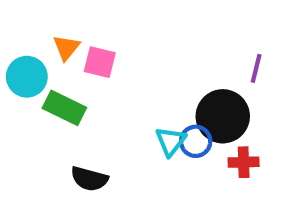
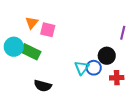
cyan circle: (27, 77) -> (14, 47), moved
black circle: (223, 116) -> (107, 56), size x0.7

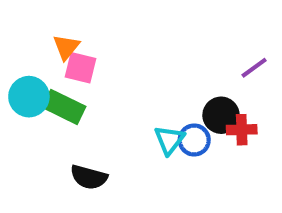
pink square: (48, 30) -> (81, 68), moved
purple line: (123, 33) -> (254, 68), turned 40
red cross: (117, 78) -> (242, 130), moved

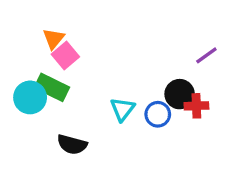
pink square: (81, 68) -> (65, 55), turned 36
cyan circle: (29, 97) -> (30, 97), moved
cyan triangle: (169, 140) -> (122, 109), moved

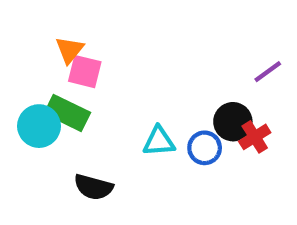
pink square: (65, 55) -> (85, 72), turned -36
red cross: (196, 106) -> (255, 137), turned -30
cyan triangle: (122, 109) -> (159, 141), turned 48

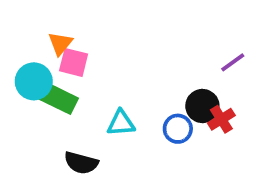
cyan circle: (39, 126) -> (34, 81), moved
cyan triangle: (159, 141) -> (121, 123), moved

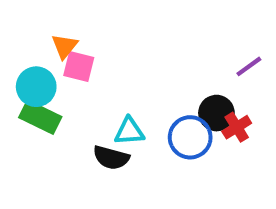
green rectangle: (58, 98) -> (40, 117), moved
blue circle: (178, 129) -> (190, 137), size x1.4
black semicircle: (81, 163) -> (111, 158), moved

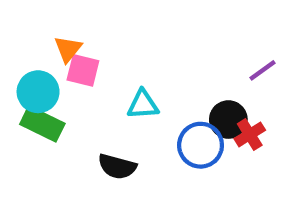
cyan triangle: (129, 131) -> (143, 105), moved

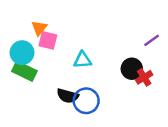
blue circle: (201, 145) -> (86, 101), moved

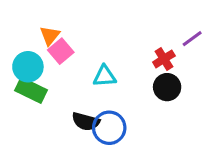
pink square: (48, 40) -> (61, 51), turned 36
purple line: (152, 40) -> (192, 39), moved
red cross: (144, 77) -> (164, 59), moved

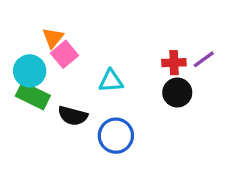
purple line: (192, 39) -> (204, 59), moved
red cross: (164, 59) -> (174, 63), turned 30
black semicircle: (86, 121) -> (73, 116), moved

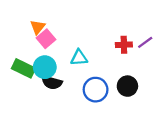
cyan circle: (30, 71) -> (45, 67), moved
black circle: (177, 93) -> (127, 86), moved
blue circle: (116, 136) -> (96, 90), moved

